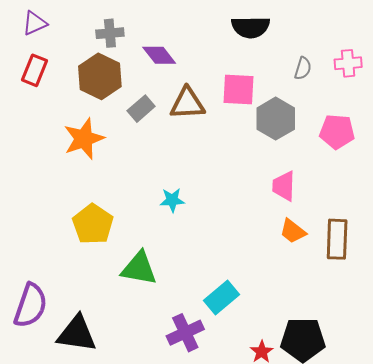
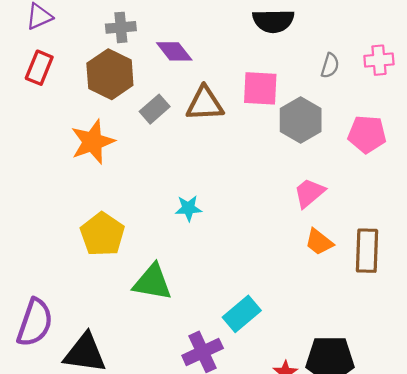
pink trapezoid: (284, 186) -> (309, 193), turned 48

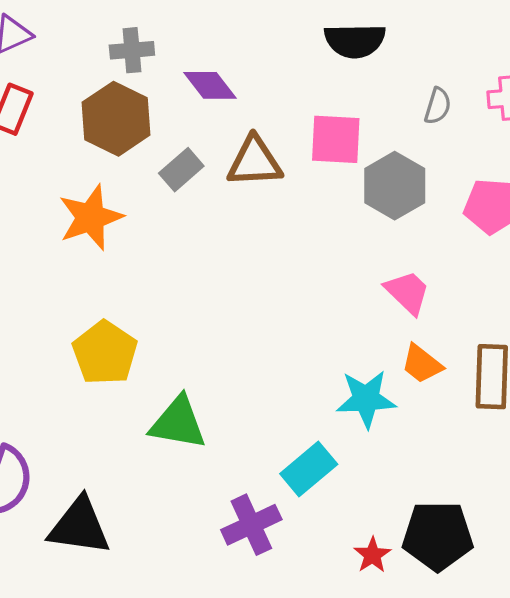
pink trapezoid: (309, 193) -> (407, 292), turned 84
cyan star: (188, 208) -> (366, 399), moved, size x1.5

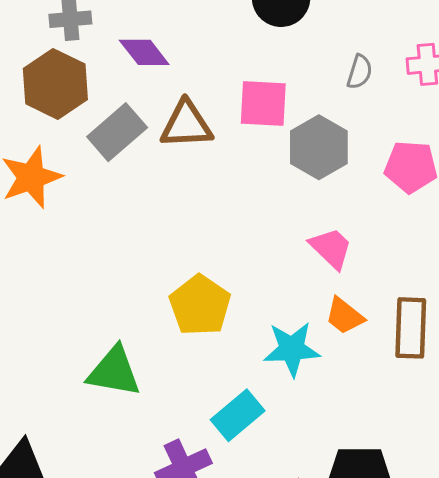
gray rectangle: (181, 170) -> (117, 132), size x1.4
yellow pentagon: (105, 353) -> (200, 305), moved

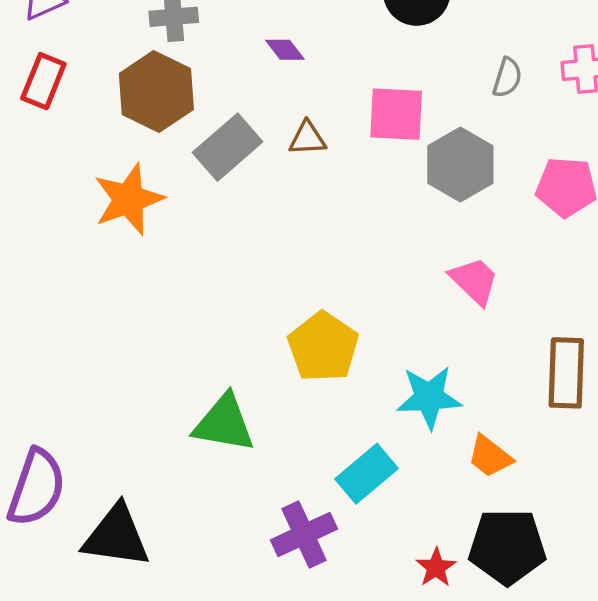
purple diamond: (144, 52) -> (285, 50), moved, size x0.7
brown triangle: (186, 125) -> (307, 138), size x0.6
orange trapezoid: (345, 316) -> (490, 456), moved

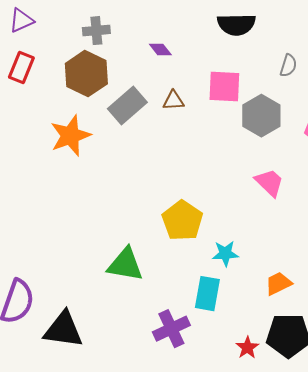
cyan star: (429, 397) -> (225, 254), moved, size x0.7
orange trapezoid: (490, 456) -> (278, 284), turned 116
cyan rectangle: (367, 474) -> (207, 294), turned -40

